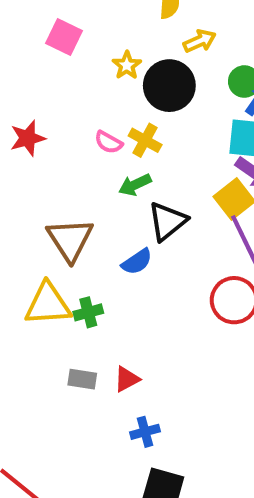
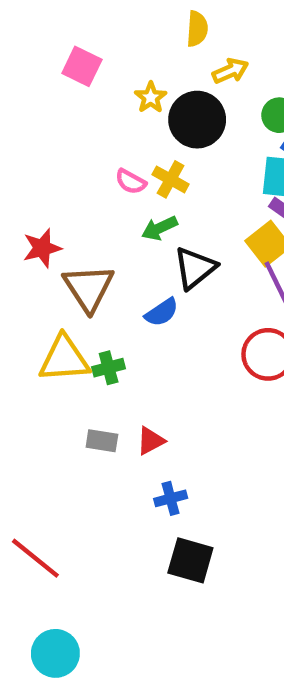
red star: (28, 138) -> (42, 248), moved

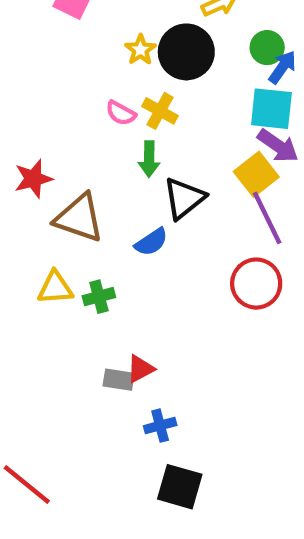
yellow star: (151, 97) -> (140, 50), moved
green arrow: (159, 228) -> (149, 159), turned -64
brown triangle: (89, 288) -> (79, 218), turned -38
yellow triangle: (64, 359) -> (55, 288), size x0.7
gray rectangle: (102, 441) -> (119, 380), moved

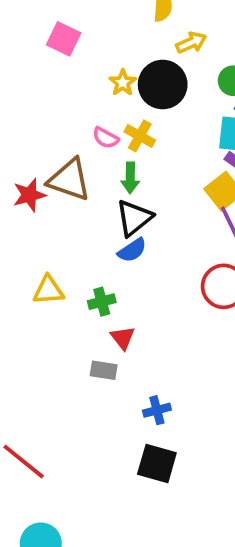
black triangle: (184, 198) -> (134, 218), moved
brown triangle: (79, 218) -> (69, 180), moved
green cross: (99, 297) -> (102, 302), moved
red triangle: (140, 369) -> (123, 338), moved, turned -40
blue cross: (160, 426) -> (157, 410), moved

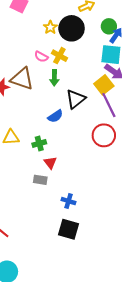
black triangle: (134, 218) -> (76, 99), moved
blue cross: (157, 410) -> (69, 201), turned 32

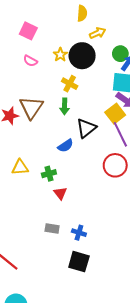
pink semicircle: (41, 57) -> (30, 61), moved
brown triangle: (22, 79) -> (31, 107), turned 45
gray rectangle: (40, 180) -> (52, 228), moved

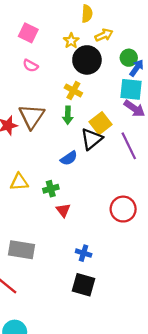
yellow star: (60, 55) -> (71, 41), moved
yellow square: (115, 114) -> (101, 123), moved
red circle: (115, 165) -> (123, 209), moved
gray rectangle: (52, 228) -> (21, 250), moved, size x1.6

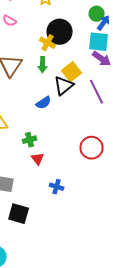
black circle: (87, 60) -> (60, 32), moved
green cross: (51, 189) -> (30, 140), moved
red triangle: (63, 210) -> (38, 159), moved
black square: (84, 285) -> (19, 214), moved

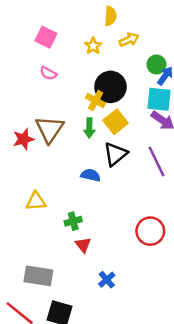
yellow square: (72, 72) -> (115, 122), moved
blue semicircle: (44, 103) -> (91, 175), turned -133
blue cross: (57, 187) -> (107, 280), turned 32

